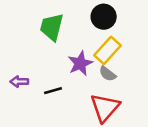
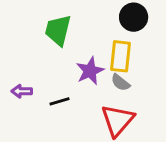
black circle: (104, 17) -> (134, 17), moved
yellow rectangle: (107, 50) -> (120, 56), turned -36

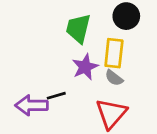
green trapezoid: (58, 30) -> (78, 28), moved
purple arrow: (22, 91) -> (32, 105), moved, size x1.6

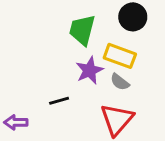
yellow rectangle: (114, 53) -> (120, 56), turned -76
purple arrow: (32, 105) -> (16, 122), moved, size x0.7

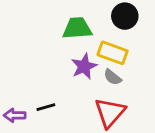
green trapezoid: (82, 30) -> (77, 28), turned 72
black line: (59, 101) -> (46, 107), moved

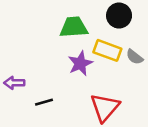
gray semicircle: (113, 77) -> (135, 57), moved
purple arrow: (15, 115) -> (14, 83), moved

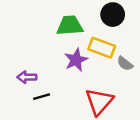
gray semicircle: (135, 57) -> (125, 64), moved
purple arrow: (14, 83) -> (27, 77), moved

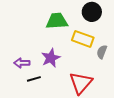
purple star: (76, 60) -> (51, 58), moved
gray semicircle: (125, 64) -> (102, 52), turned 72

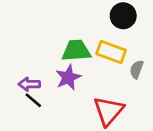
green trapezoid: (57, 21) -> (76, 51), moved
black line: (34, 79) -> (33, 100), moved, turned 56

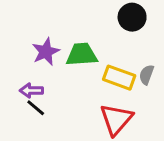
yellow rectangle: (111, 52) -> (119, 78), moved
purple star: (68, 77) -> (46, 52), moved

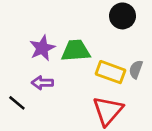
purple arrow: (31, 91) -> (42, 83), moved
black line: (36, 108) -> (17, 103), moved

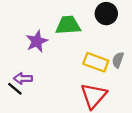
green trapezoid: (76, 51) -> (68, 25), moved
purple arrow: (42, 83) -> (23, 78), moved

